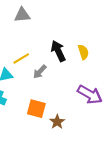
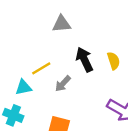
gray triangle: (22, 15) -> (62, 24), moved

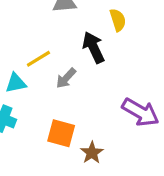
yellow semicircle: (114, 61) -> (118, 20), moved

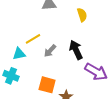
black arrow: (94, 47) -> (76, 50), moved

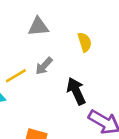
gray arrow: (50, 51) -> (44, 66), moved

